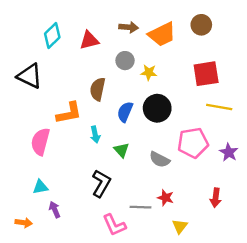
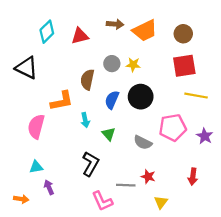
brown circle: (201, 25) -> (183, 34), moved
gray circle: (125, 61) -> (112, 64), moved

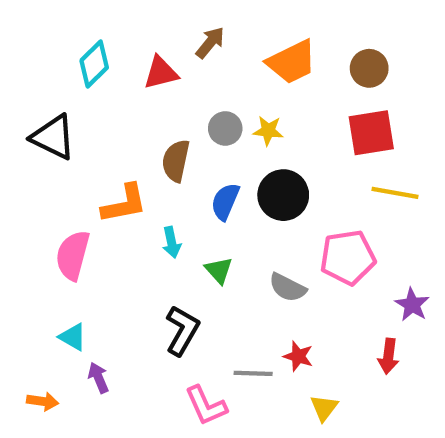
brown arrow: (115, 24) -> (210, 43), moved, turned -56
purple star: (205, 136) -> (412, 305), moved
cyan triangle: (36, 167) -> (73, 337), turned 40

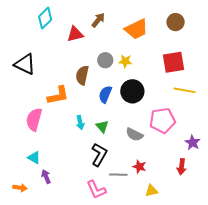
cyan diamond: (94, 64) -> (45, 18), moved
brown circle: (369, 68) -> (176, 22), moved
cyan arrow: (171, 242) -> (80, 122), moved
black L-shape: (182, 330) -> (99, 155), moved
yellow triangle: (324, 408) -> (151, 191), turned 40

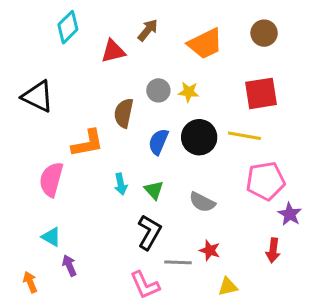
yellow line: (185, 90) -> (244, 136), moved
pink pentagon: (162, 120) -> (266, 181), moved
orange arrow: (20, 188) -> (30, 282), turned -120

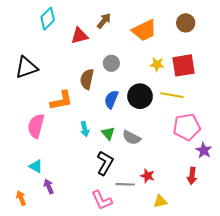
yellow star: (189, 92) -> (157, 64), moved
black triangle: (38, 96) -> (26, 68), turned -45
gray semicircle: (202, 202) -> (132, 138), moved

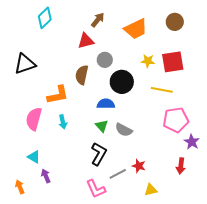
red triangle: (79, 36) -> (86, 41), moved
black circle: (140, 96) -> (122, 82), moved
blue semicircle: (111, 99) -> (106, 104), moved, turned 66
cyan arrow: (85, 129) -> (63, 122), moved
gray line: (125, 184) -> (118, 174), turned -30

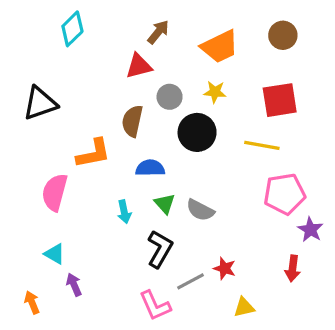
yellow star: (148, 61) -> (215, 92), moved
blue semicircle: (106, 104) -> (150, 168), moved
cyan arrow: (63, 122) -> (124, 212), moved

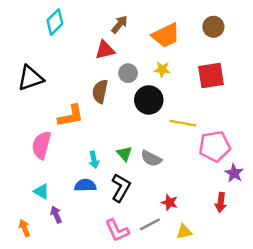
yellow line: (262, 145) -> (183, 123), moved
blue semicircle: (150, 168) -> (85, 185), moved
gray line: (191, 281) -> (150, 224), moved

